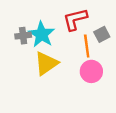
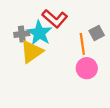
red L-shape: (75, 19) -> (55, 19), moved, turned -125
yellow triangle: (46, 63) -> (32, 52), moved

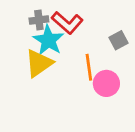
gray cross: (22, 34) -> (39, 20), moved
orange line: (82, 44) -> (89, 67), moved

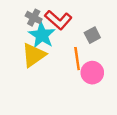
gray cross: (39, 20) -> (34, 18), turned 35
gray square: (119, 40) -> (92, 35), moved

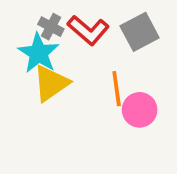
cyan star: (42, 35) -> (39, 53), moved
gray square: (92, 35) -> (140, 32), moved, size x1.5

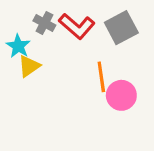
cyan star: (39, 53) -> (18, 46), moved, size x0.7
yellow triangle: (51, 83) -> (29, 66), moved, size x0.7

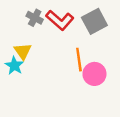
cyan star: (18, 46) -> (14, 66), moved
yellow triangle: (29, 66) -> (23, 51), turned -30

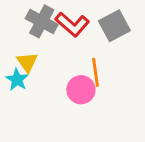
gray cross: (35, 18) -> (42, 21), size x1.5
pink circle: (94, 74) -> (81, 90), moved

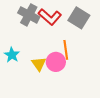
gray square: (114, 26) -> (79, 18), turned -30
yellow triangle: (27, 62) -> (39, 64), moved

